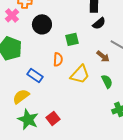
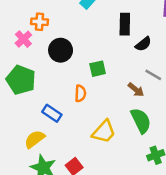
black semicircle: (99, 23) -> (143, 44), moved
yellow trapezoid: (80, 74) -> (104, 132), moved
green semicircle: (107, 81) -> (141, 121), size x1.5

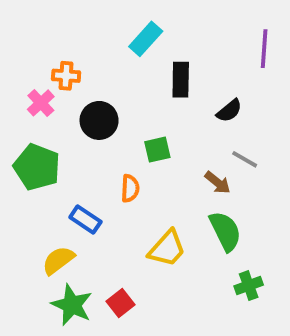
black rectangle: (125, 24) -> (181, 80), moved

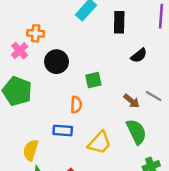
black rectangle: (181, 80) -> (119, 22), moved
gray line: (245, 159) -> (154, 96), moved
blue rectangle: (85, 219) -> (63, 130), moved, turned -30
yellow semicircle: (58, 260) -> (31, 150), turned -35

